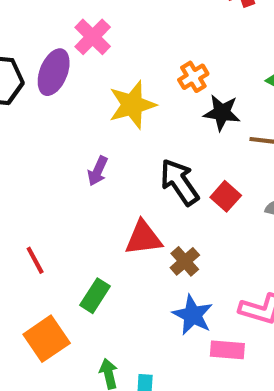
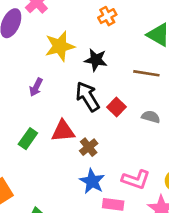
orange cross: (193, 77) -> (107, 16), moved
black star: (222, 113) -> (96, 60), moved
green rectangle: (95, 296) -> (28, 139), moved

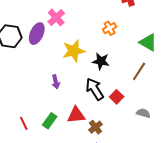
brown line: (146, 73) -> (139, 71), turned -66
purple arrow: (36, 87) -> (56, 82), turned -40
gray semicircle: (151, 117) -> (143, 113), moved

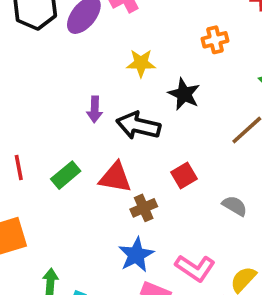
yellow star: (74, 51) -> (141, 63), size x0.7
black arrow: (95, 89) -> (138, 126), moved, turned -60
red square: (117, 97) -> (184, 175), moved

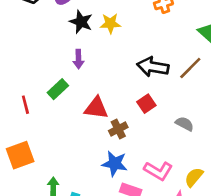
black star: (184, 94) -> (81, 22), moved
black arrow: (138, 126) -> (153, 67), moved
green rectangle: (66, 175) -> (58, 89), moved
blue star: (136, 255) -> (115, 164), turned -30

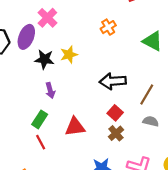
brown line: (190, 68) -> (147, 94), moved
red line: (25, 105) -> (41, 142), moved
brown cross: (118, 129) -> (116, 133), moved

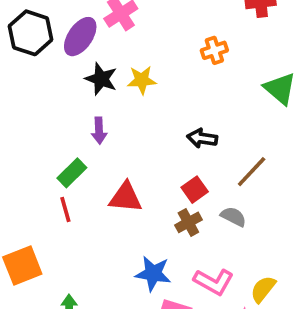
black arrow: (113, 81) -> (202, 138), size x0.7
gray semicircle: (151, 121) -> (233, 217), moved

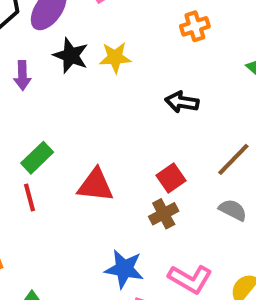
purple arrow: (99, 131) -> (22, 75), moved
black arrow: (202, 138) -> (182, 102), moved
gray semicircle: (233, 217) -> (233, 210), moved

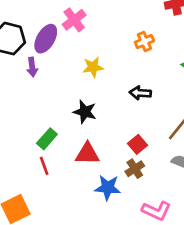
black star: (71, 56) -> (85, 112), moved
purple arrow: (22, 75) -> (32, 67), moved
blue star: (124, 269) -> (108, 188), moved

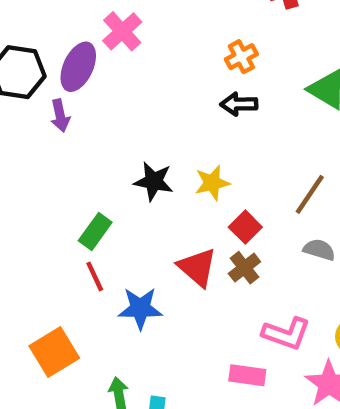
yellow star: (93, 67) -> (212, 183), moved
black arrow: (140, 93) -> (239, 104), moved
red triangle: (87, 154) -> (197, 267), moved, turned 45
blue star: (108, 188) -> (140, 308), moved

